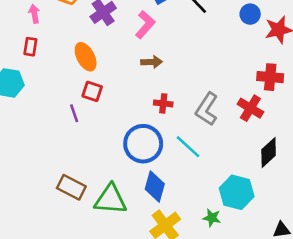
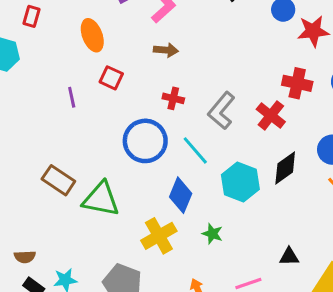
red square: (92, 91) -> (111, 78), moved
blue diamond: (155, 187) -> (181, 195), moved
cyan hexagon: (237, 192) -> (240, 182), moved

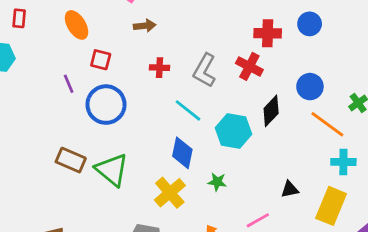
blue circle: (145, 141) -> (106, 105), moved
green triangle: (101, 199) -> (112, 170), turned 39

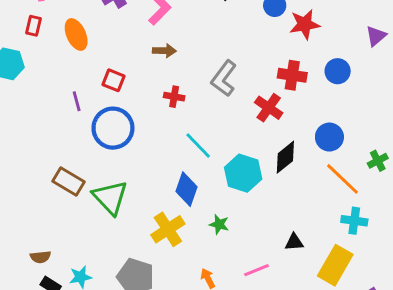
orange ellipse: (77, 25) -> (76, 34), moved
gray L-shape: (205, 70) -> (224, 78), moved

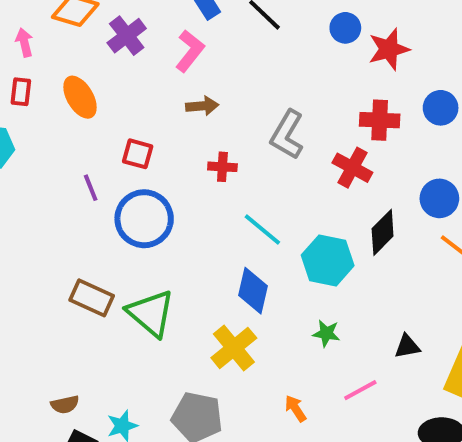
green star: (219, 224) -> (326, 333), moved

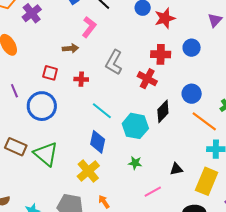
pink L-shape: (190, 51) -> (89, 27), moved
red square: (138, 154) -> (50, 73), moved
orange arrow: (295, 408) -> (104, 202), moved

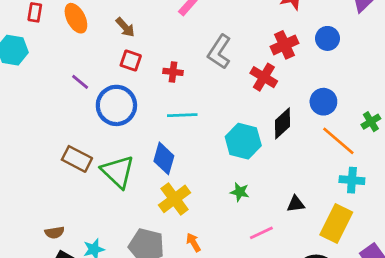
brown arrow: (71, 48) -> (125, 27), moved, turned 49
red cross: (161, 54) -> (284, 45), turned -30
purple line: (14, 91) -> (80, 82), turned -32
cyan line: (102, 111) -> (182, 115), moved, turned -45
blue diamond: (98, 142) -> (164, 158), moved

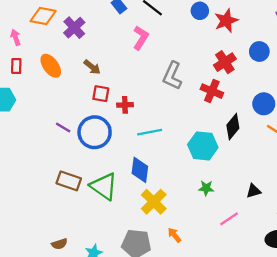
red cross: (173, 72) -> (125, 105), moved
purple line: (80, 82) -> (63, 128), moved

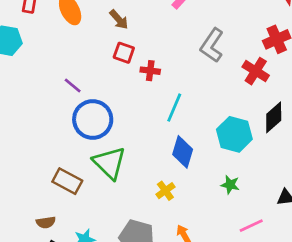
blue circle: (95, 132) -> (93, 119), moved
cyan line: (150, 132) -> (174, 108), turned -65
blue diamond: (140, 170) -> (183, 152), moved
brown rectangle: (69, 181) -> (67, 181), moved
yellow cross: (154, 202) -> (165, 191), size x0.6

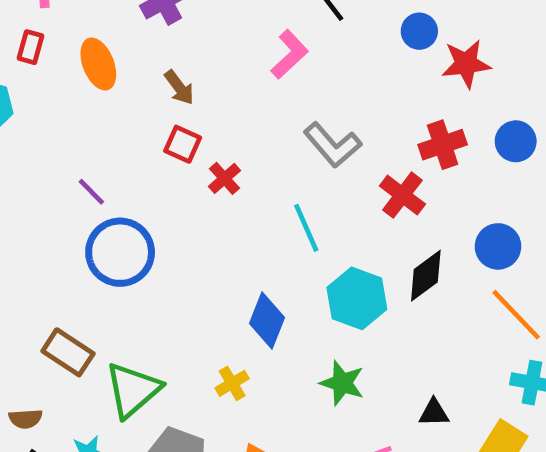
gray L-shape: (212, 45) -> (332, 145), turned -80
red cross: (150, 71) -> (224, 178), turned 36
cyan line: (174, 108) -> (306, 228), moved, turned -52
green triangle: (109, 163) -> (133, 390), moved, turned 30
green star: (230, 185) -> (342, 383), size x1.4

